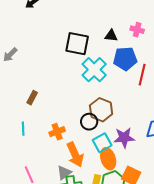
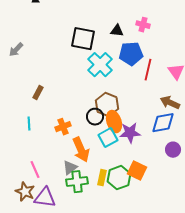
orange ellipse: (108, 159) -> (114, 122), moved

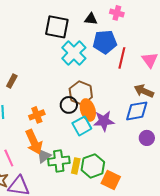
orange arrow: (81, 150) -> (34, 142), moved
orange square: (137, 171) -> (111, 180), moved
green cross: (77, 182) -> (59, 161), moved

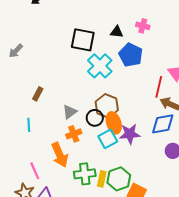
blue pentagon: (105, 42) -> (131, 55), turned 30
red line: (122, 58) -> (159, 87), moved
orange cross: (37, 115) -> (74, 134), moved
gray triangle: (44, 156) -> (70, 112), moved

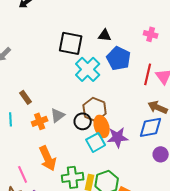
pink cross: (143, 26) -> (151, 34), moved
red line: (159, 87) -> (148, 74), moved
brown rectangle: (38, 94) -> (26, 97), turned -64
cyan line: (29, 125) -> (11, 119), moved
orange cross: (74, 134) -> (40, 121), moved

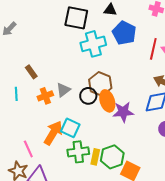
cyan cross: (88, 69) -> (93, 44), turned 30
cyan square: (96, 142) -> (70, 128), moved, turned -36
orange arrow: (48, 158) -> (53, 133), turned -125

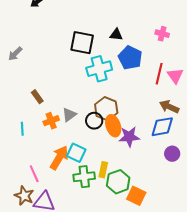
cyan line: (16, 94) -> (22, 129), moved
yellow rectangle: (95, 157) -> (103, 170), moved

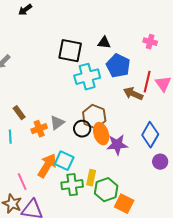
brown rectangle: (37, 97) -> (19, 113), moved
brown arrow: (169, 107) -> (133, 94), moved
blue diamond: (162, 127) -> (150, 135), turned -50

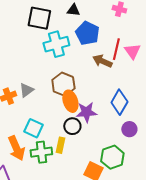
black circle: (82, 129) -> (72, 126), moved
orange arrow: (47, 166) -> (16, 148), moved, turned 125
green hexagon: (106, 190) -> (112, 157), moved

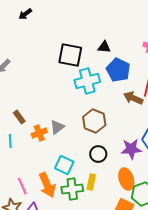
orange ellipse: (70, 101) -> (126, 179), moved
purple star: (86, 112) -> (131, 149), moved
black circle: (72, 126) -> (98, 154), moved

